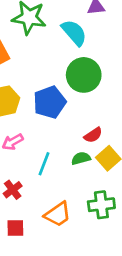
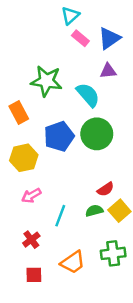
blue pentagon: (50, 102) -> (59, 136), moved

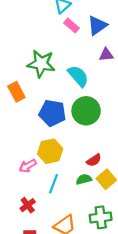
purple triangle: (108, 71) -> (106, 55), moved
blue pentagon: (59, 136) -> (52, 113), turned 30
yellow hexagon: (24, 158) -> (50, 151), moved

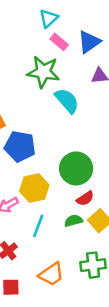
green star: (41, 64) -> (43, 72), moved
green circle: (86, 111) -> (76, 168), moved
blue pentagon: (52, 113) -> (20, 146), moved

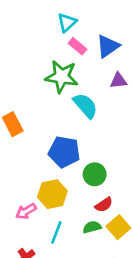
blue pentagon: (20, 146) -> (64, 152), moved
green circle: (76, 168) -> (95, 174), size x0.7

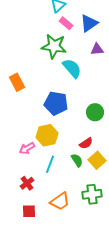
green circle: (95, 174) -> (95, 112), moved
green semicircle: (92, 227) -> (77, 160), turned 72

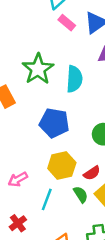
green star: (54, 46) -> (38, 69), moved, turned 30
cyan semicircle: (72, 68) -> (74, 79), turned 45
yellow hexagon: (47, 135) -> (62, 166), moved

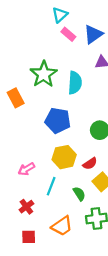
green semicircle: (81, 194) -> (79, 194), moved

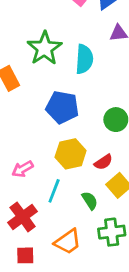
red cross: (26, 207) -> (23, 217), size x1.5

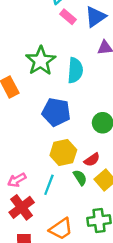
pink arrow: (23, 169) -> (17, 180), moved
green semicircle: (90, 201) -> (80, 178), moved

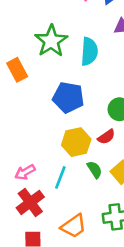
red semicircle: (92, 160) -> (106, 137), moved

